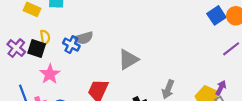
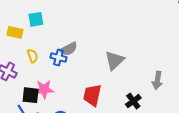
black square: (37, 48) -> (31, 95), moved
pink star: (50, 74) -> (44, 89), turned -30

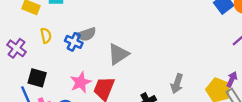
gray triangle: (114, 60) -> (118, 54), moved
pink star: (44, 89) -> (81, 82), moved, turned -30

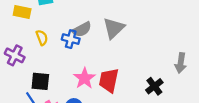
gray triangle: (118, 54) -> (114, 28), moved

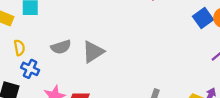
blue cross: (71, 39) -> (30, 69), moved

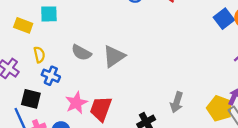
gray semicircle: (61, 47) -> (81, 53), turned 48

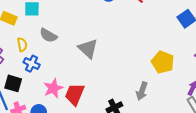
gray semicircle: (81, 53) -> (48, 35), moved
gray triangle: (114, 56) -> (88, 48), turned -45
yellow pentagon: (220, 108) -> (163, 62), moved

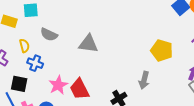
gray triangle: (88, 48) -> (88, 44), turned -30
red trapezoid: (75, 94) -> (79, 89), turned -45

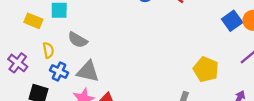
gray triangle: (88, 44) -> (88, 72), moved

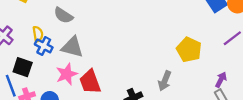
yellow semicircle: (48, 50) -> (38, 34), moved

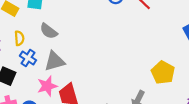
yellow semicircle: (38, 34) -> (19, 38), moved
gray triangle: (72, 47) -> (54, 61), turned -35

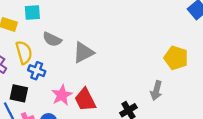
yellow semicircle: (19, 38) -> (24, 52), size x1.5
gray triangle: (54, 61) -> (83, 52), moved

